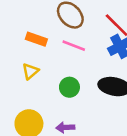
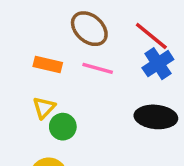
green circle: (69, 87) -> (63, 127), moved

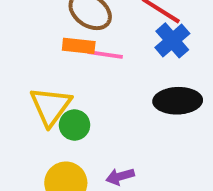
orange rectangle: (48, 65) -> (79, 46), moved
yellow triangle: (44, 108) -> (51, 106), size x1.6

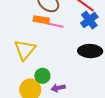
green circle: (75, 125) -> (42, 76), moved

